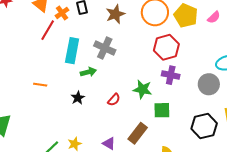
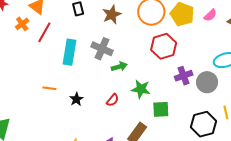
orange cross: (62, 13) -> (22, 24), moved
green arrow: (88, 72) -> (119, 67), moved
purple cross: (171, 75) -> (184, 76), moved, turned -30
orange line: (40, 85) -> (49, 88), moved

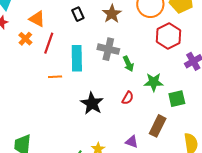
green arrow: (119, 67) -> (128, 64), turned 91
orange line: (49, 88) -> (55, 77), moved
black star: (76, 99) -> (92, 103), size x1.6

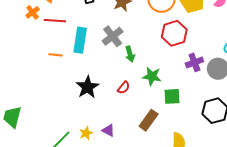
red line: (49, 43) -> (55, 21), turned 65
gray cross: (108, 49) -> (113, 36), turned 30
purple triangle: (132, 142) -> (108, 130), moved

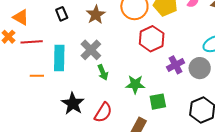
green arrow: (130, 54) -> (103, 72), moved
red semicircle: (124, 88) -> (103, 112), moved, size x1.5

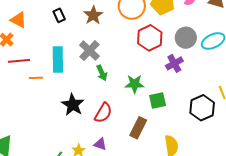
red line: (32, 42) -> (19, 61), moved
gray circle: (200, 68) -> (186, 38), moved

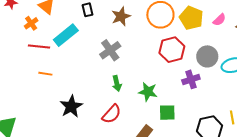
cyan rectangle: (58, 60) -> (66, 35), moved, turned 40
green arrow: (102, 73) -> (117, 83), moved
orange line: (36, 78) -> (45, 74), moved
black star: (73, 105) -> (71, 106), moved

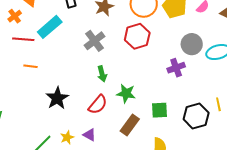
red hexagon: (172, 50) -> (137, 36), moved
green star: (148, 92) -> (126, 93), moved
green square: (167, 113) -> (159, 110), moved

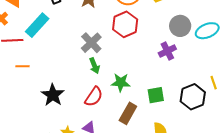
gray cross: (94, 41) -> (91, 43), moved

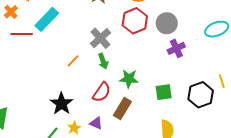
gray circle: (180, 26) -> (167, 23), moved
orange line: (22, 66) -> (73, 61), moved, turned -48
black star: (53, 95) -> (61, 104), moved
brown rectangle: (128, 113) -> (122, 109), moved

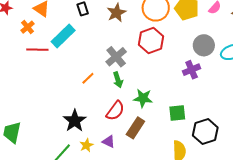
gray circle: (167, 23) -> (204, 45), moved
black hexagon: (201, 95) -> (205, 132), moved

